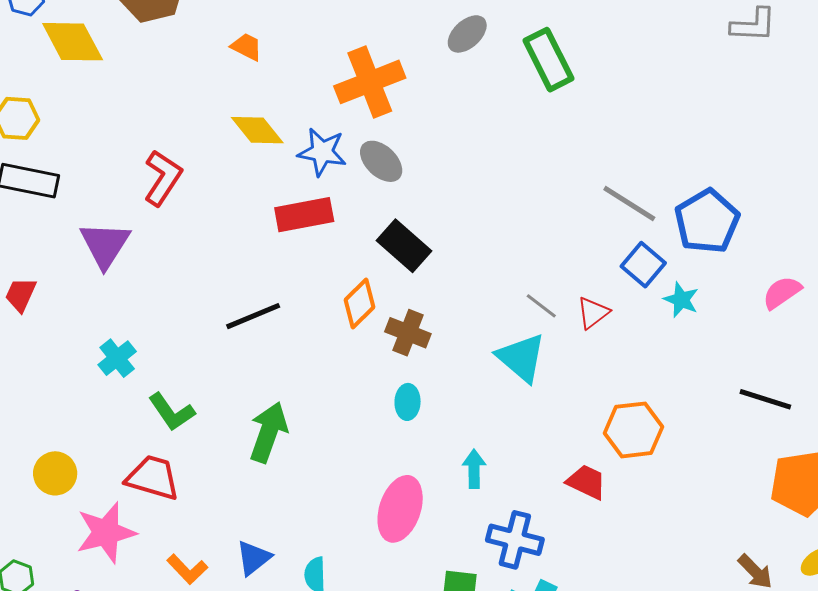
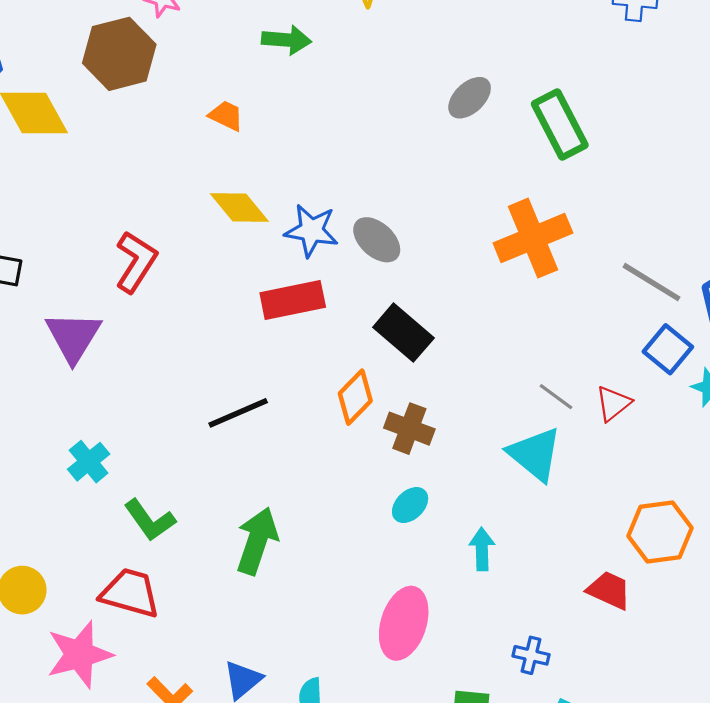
orange cross: (370, 82) -> (533, 238), moved
cyan ellipse: (408, 402) -> (410, 505), turned 44
cyan arrow: (474, 469) -> (482, 549), moved
blue cross: (515, 540) -> (531, 655), size x0.6

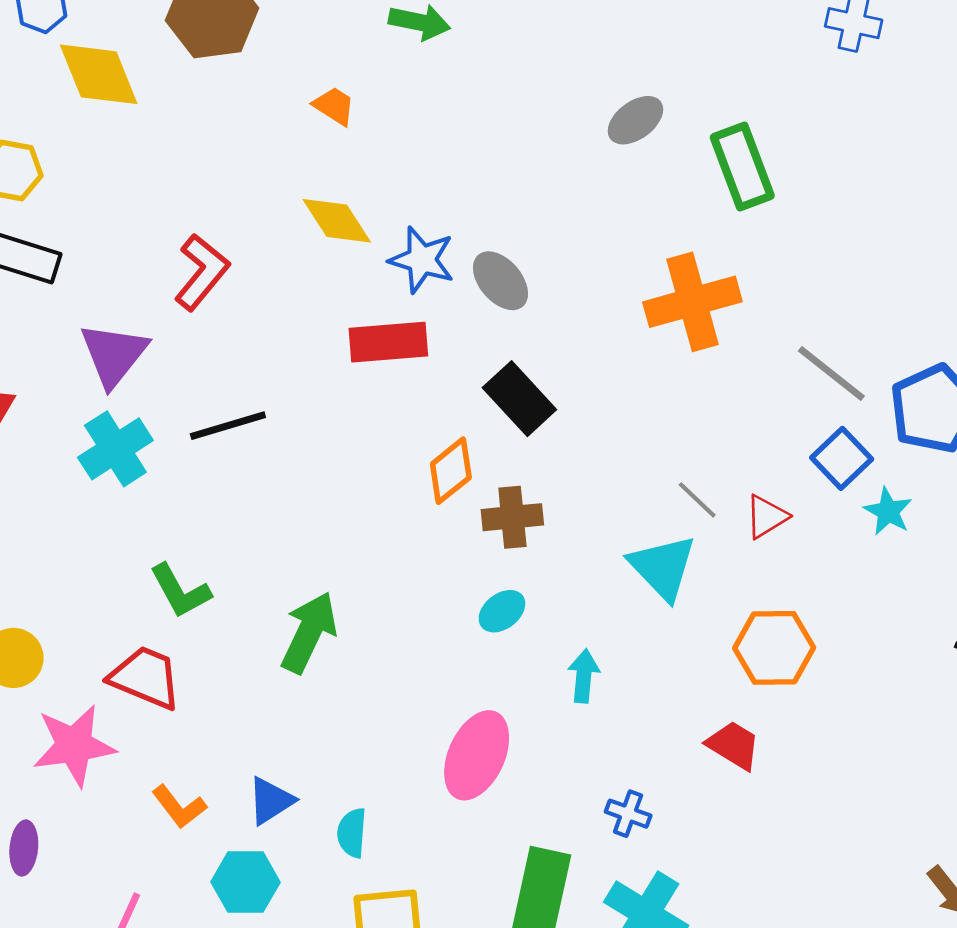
black line: (238, 413) -> (228, 426), moved
brown cross: (409, 429) -> (512, 517), turned -33
cyan cross: (89, 462) -> (115, 449), moved, size x1.4
orange hexagon: (660, 532) -> (774, 648), moved

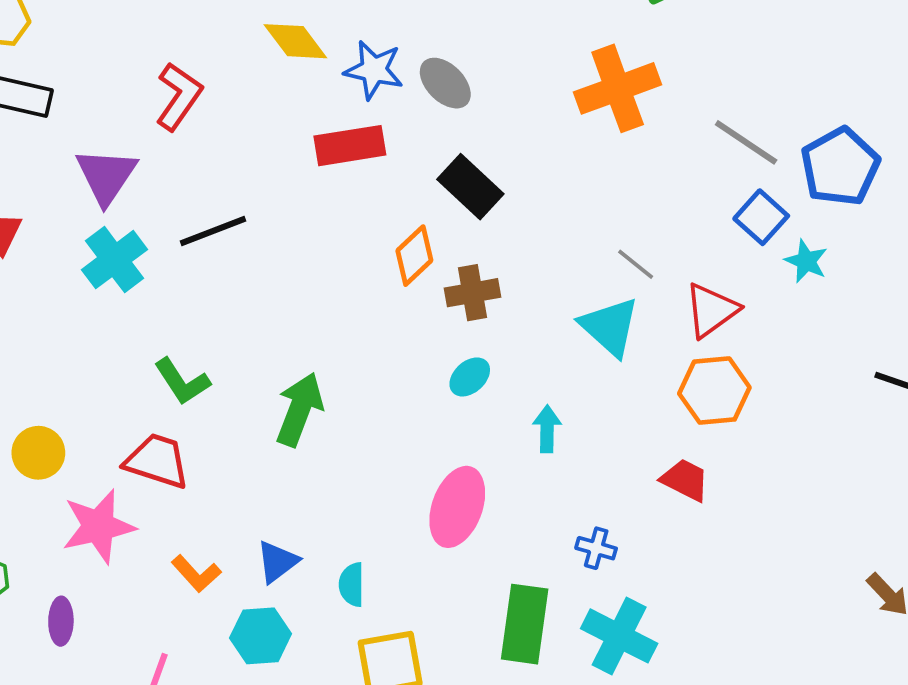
red triangle: (766, 517) -> (711, 310), moved, size x1.4

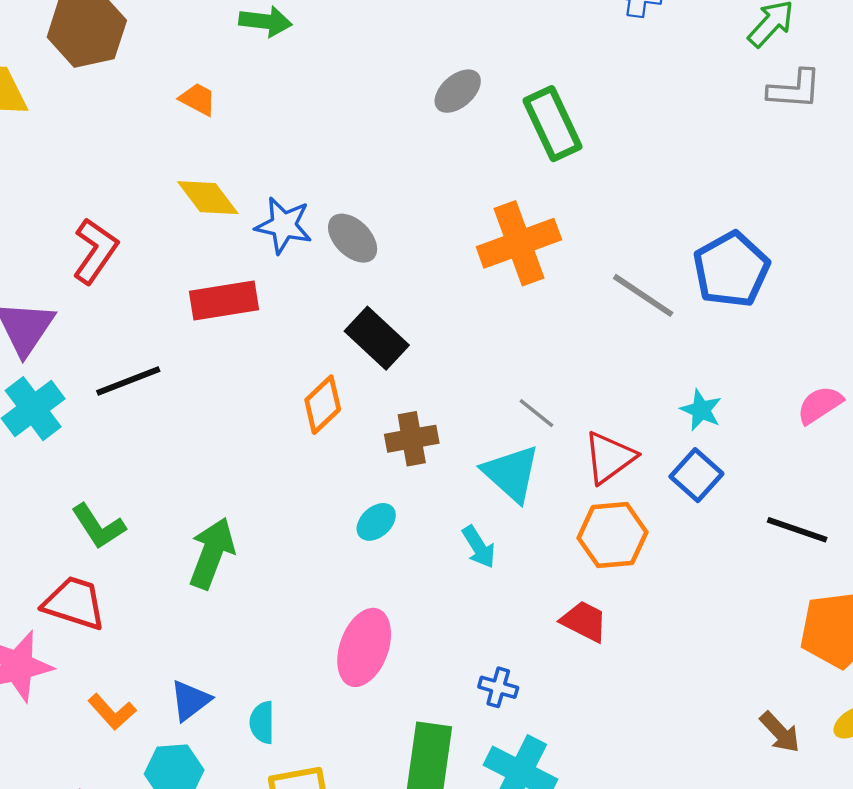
red rectangle: (350, 146) -> (224, 300), moved
blue pentagon: (840, 167) -> (731, 269), moved
blue square: (761, 217) -> (696, 475), moved
brown cross: (472, 293) -> (412, 439), moved
cyan arrow: (547, 429) -> (479, 547), moved, turned 147

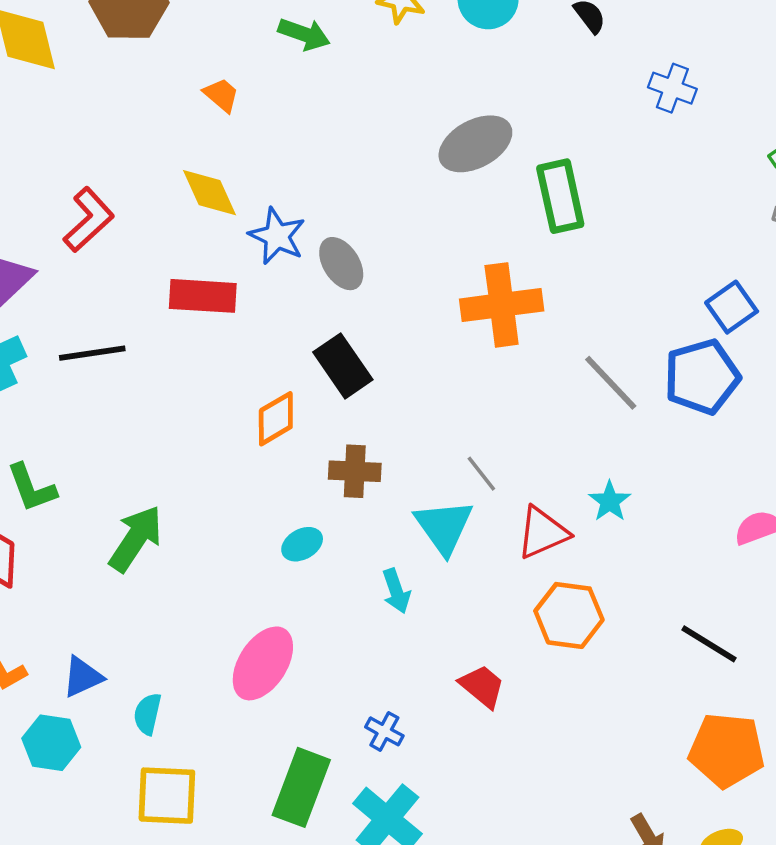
gray ellipse: (458, 91) -> (475, 144), size x1.5
cyan star: (701, 410) -> (610, 501), moved
blue square: (696, 475) -> (732, 307), moved
orange hexagon: (612, 535) -> (569, 615), moved

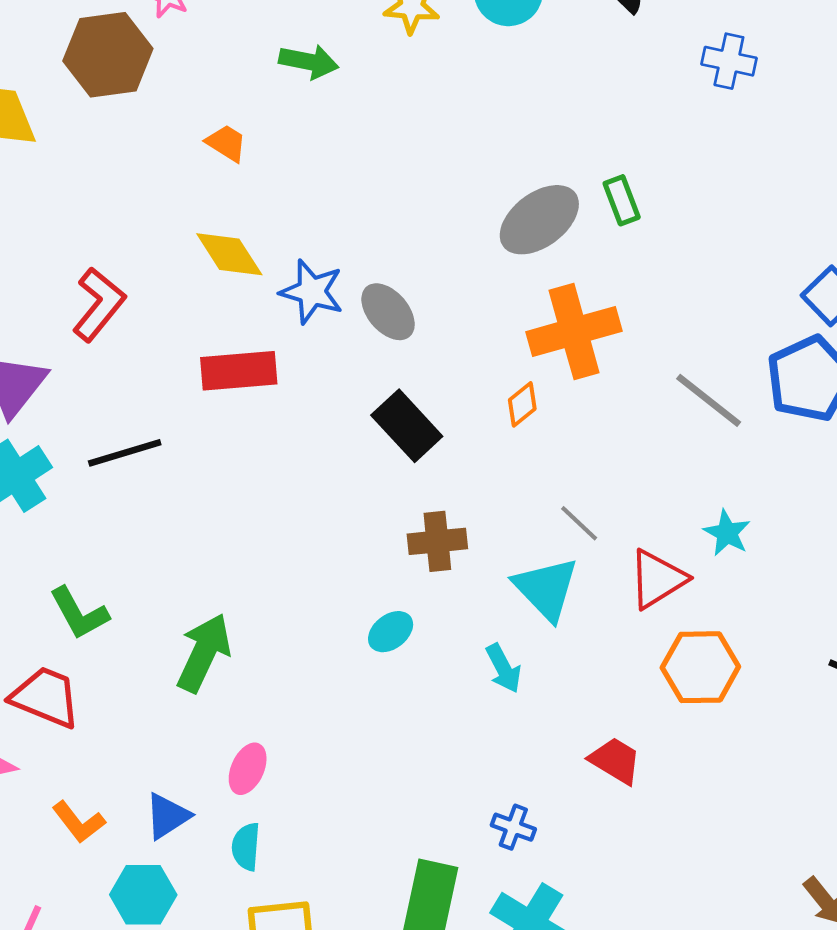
gray ellipse: (475, 144) -> (539, 220), moved
green rectangle: (560, 196) -> (622, 200), size x0.6
orange diamond: (276, 419) -> (522, 404), moved, size x0.7
pink ellipse: (263, 663) -> (248, 769), moved, size x0.6

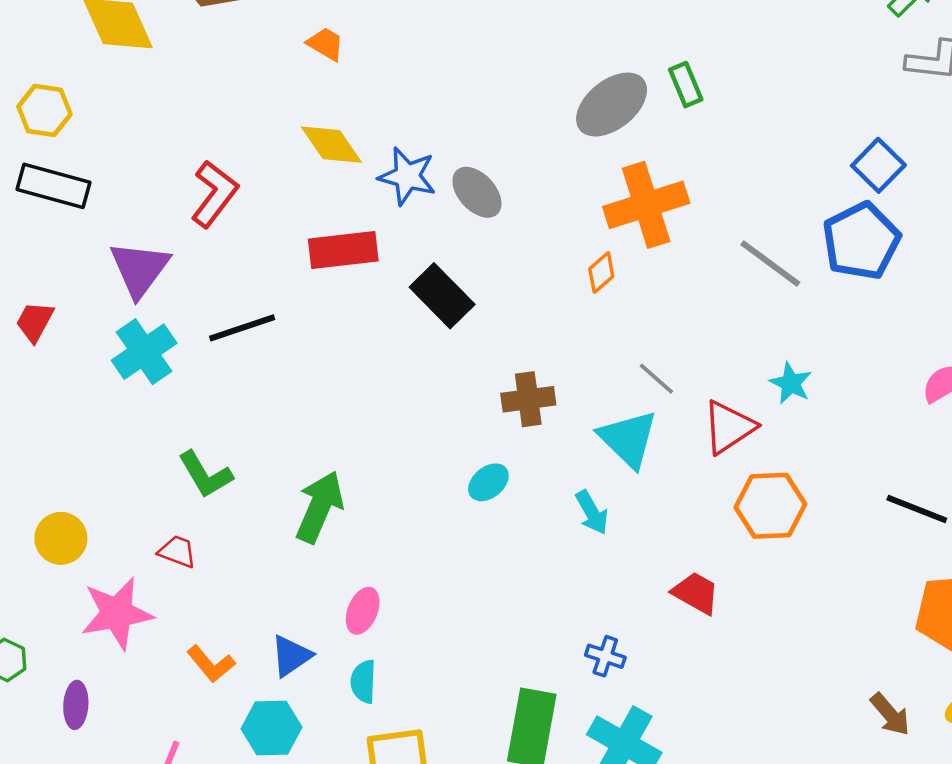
black rectangle: (407, 426) -> (442, 296), moved
red trapezoid: (46, 697) -> (177, 552), size x0.6

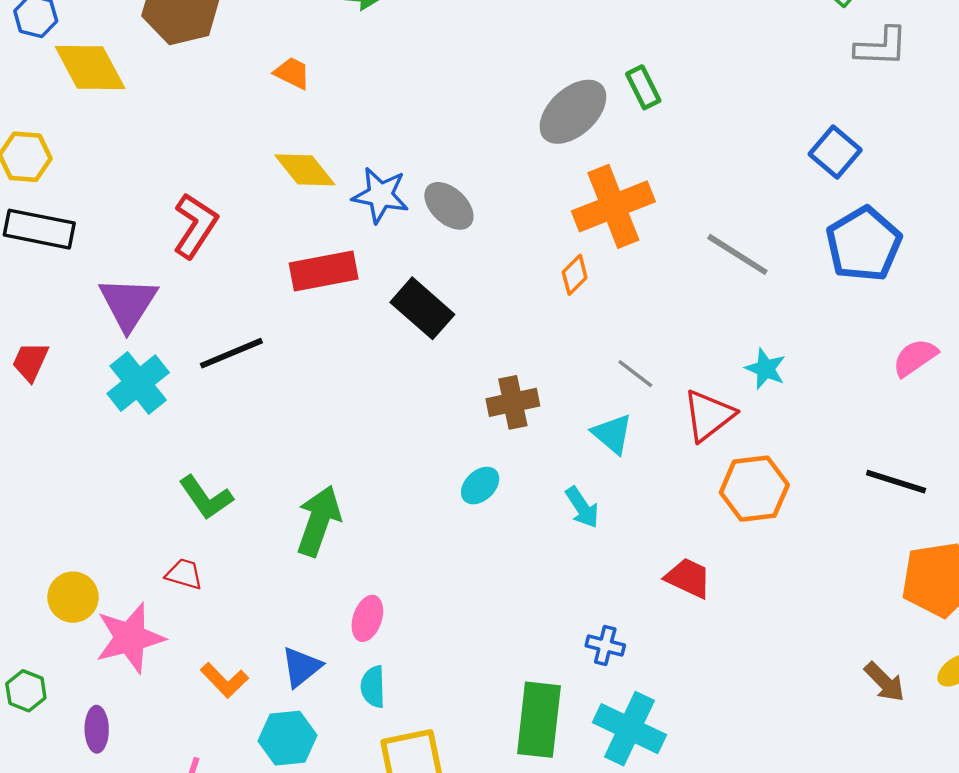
blue pentagon: (861, 241) -> (864, 244), moved
cyan triangle: (628, 439) -> (612, 434), size x0.7
yellow circle: (61, 538) -> (73, 597), moved

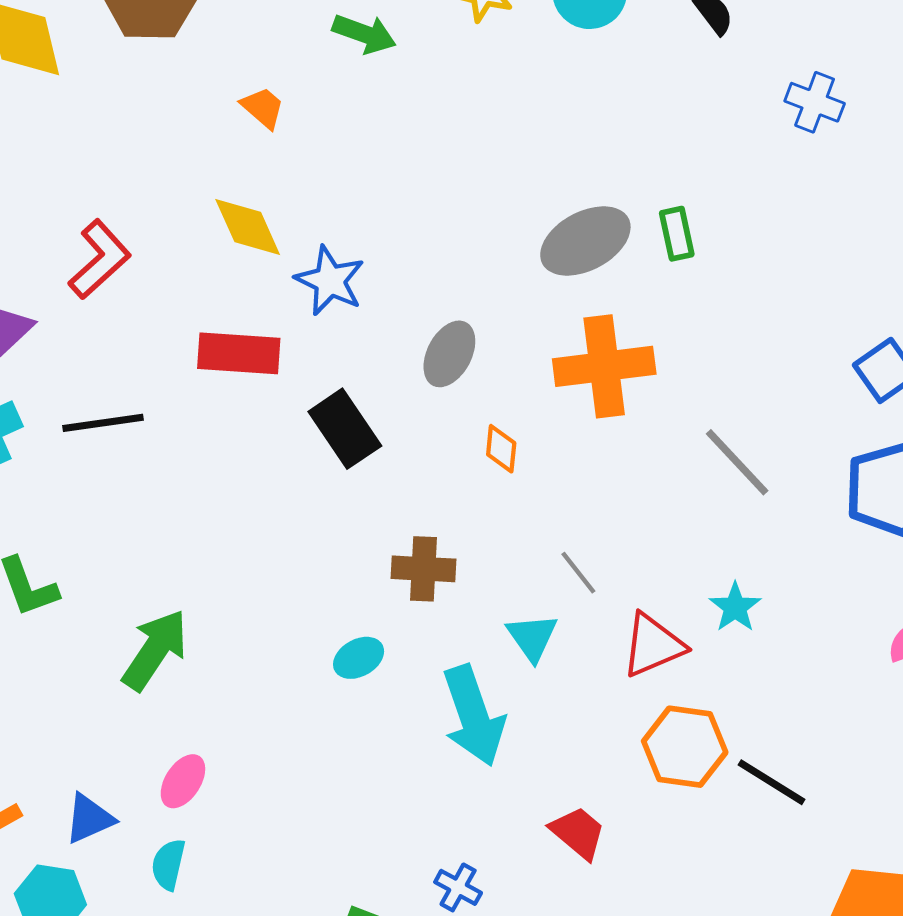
gray ellipse: (449, 206) -> (449, 354), moved, turned 60
orange diamond: (575, 275) -> (501, 449), moved, turned -54
black line: (896, 482) -> (771, 782), moved
cyan arrow: (582, 507) -> (473, 716), size x1.8

